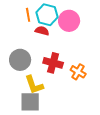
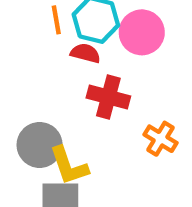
gray circle: (20, 60) -> (40, 145), moved
red cross: (53, 63) -> (108, 97), moved

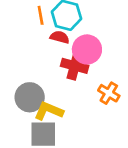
pink circle: (142, 32) -> (87, 49), moved
yellow L-shape: (69, 166) -> (49, 111), turned 132

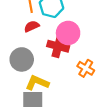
red semicircle: (60, 37) -> (32, 26), moved, turned -40
gray circle: (30, 97) -> (22, 59), moved

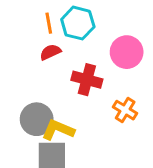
pink circle: (68, 33) -> (127, 52), moved
gray circle: (22, 59) -> (37, 119), moved

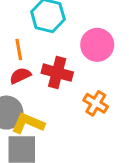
orange line: (49, 23) -> (19, 49), moved
red semicircle: (50, 52) -> (20, 76), moved

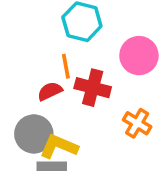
orange line: (19, 49) -> (66, 66), moved

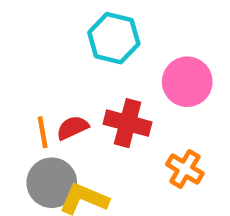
orange line: (66, 66) -> (43, 132), moved

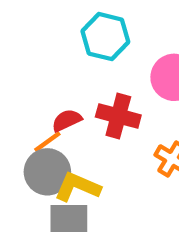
orange line: (43, 132) -> (47, 142), moved, turned 64

